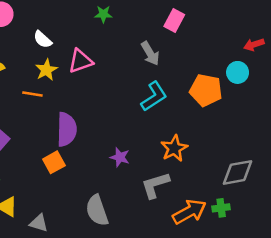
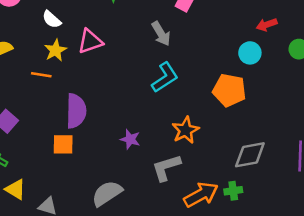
orange pentagon: (206, 90) -> (229, 90), moved
orange square: (54, 162) -> (63, 144), turned 30
gray semicircle: (97, 210) -> (107, 193), turned 76

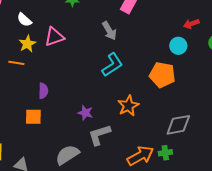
purple semicircle: (76, 111) -> (43, 91), size x0.6
gray L-shape: (166, 168) -> (99, 135), moved

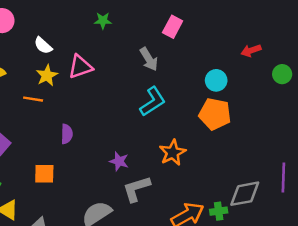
cyan circle: (178, 46) -> (216, 80), moved
orange square: (33, 117) -> (44, 174), moved
gray diamond: (178, 125) -> (245, 194), moved

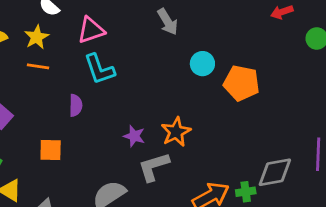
yellow star: (47, 75) -> (37, 37), moved
cyan circle: (216, 80) -> (202, 64), moved
cyan L-shape: (153, 102) -> (99, 69), moved, turned 104
orange star: (173, 153) -> (176, 132), moved

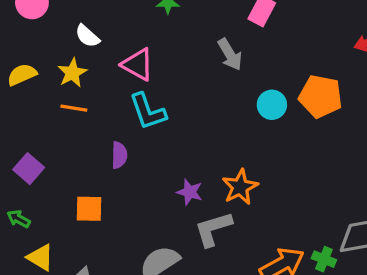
pink triangle: (91, 30) -> (138, 64), turned 48
orange pentagon: (241, 83) -> (321, 96), moved
green cross: (246, 192) -> (324, 259), turned 30

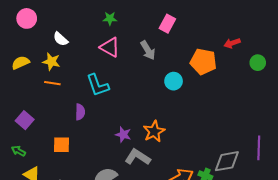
pink triangle: (138, 64) -> (110, 47), moved
yellow star: (72, 73) -> (51, 62), turned -30
orange pentagon: (321, 96) -> (203, 62), moved
gray L-shape: (213, 229) -> (138, 157), turned 50

